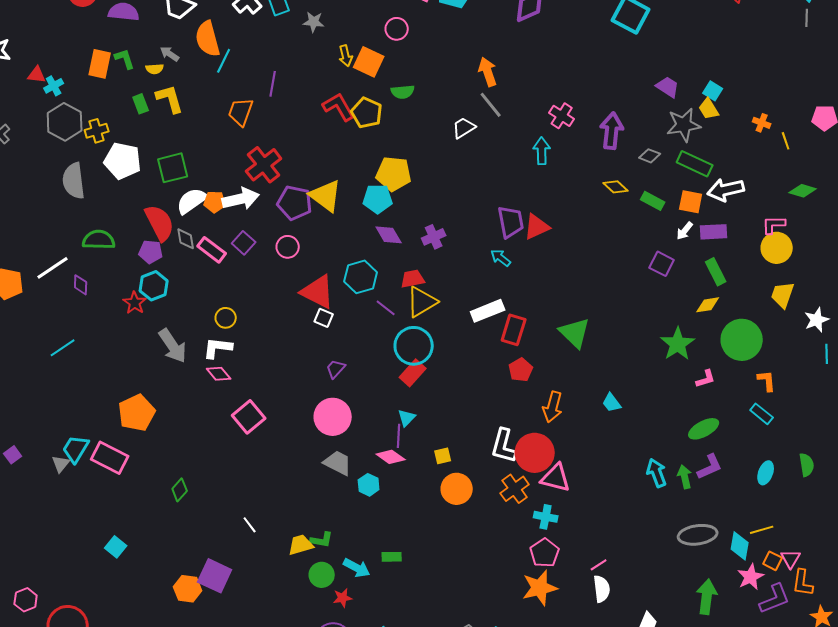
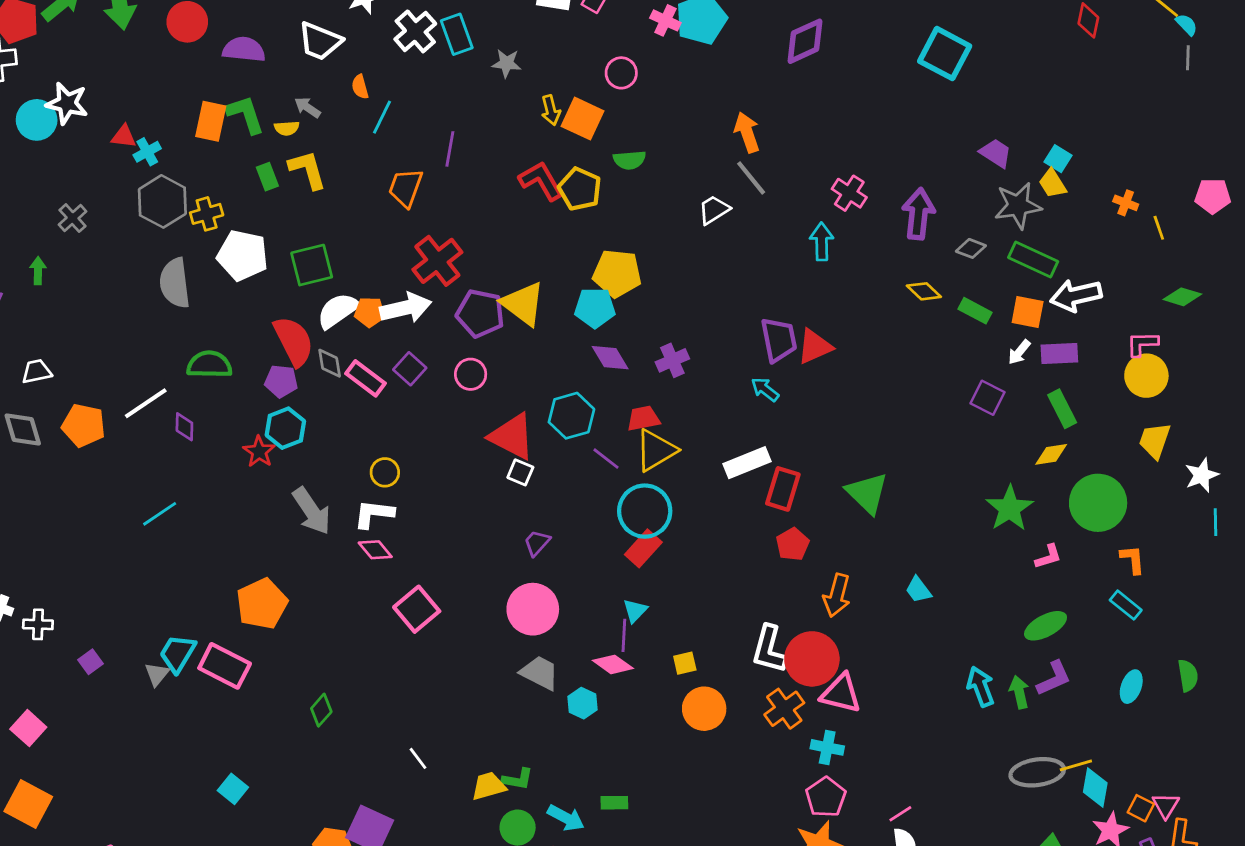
orange semicircle: (208, 39) -> (360, 87), size x0.5
green L-shape: (125, 59) -> (245, 114), size x1.4
yellow line: (762, 530) -> (1076, 765), moved

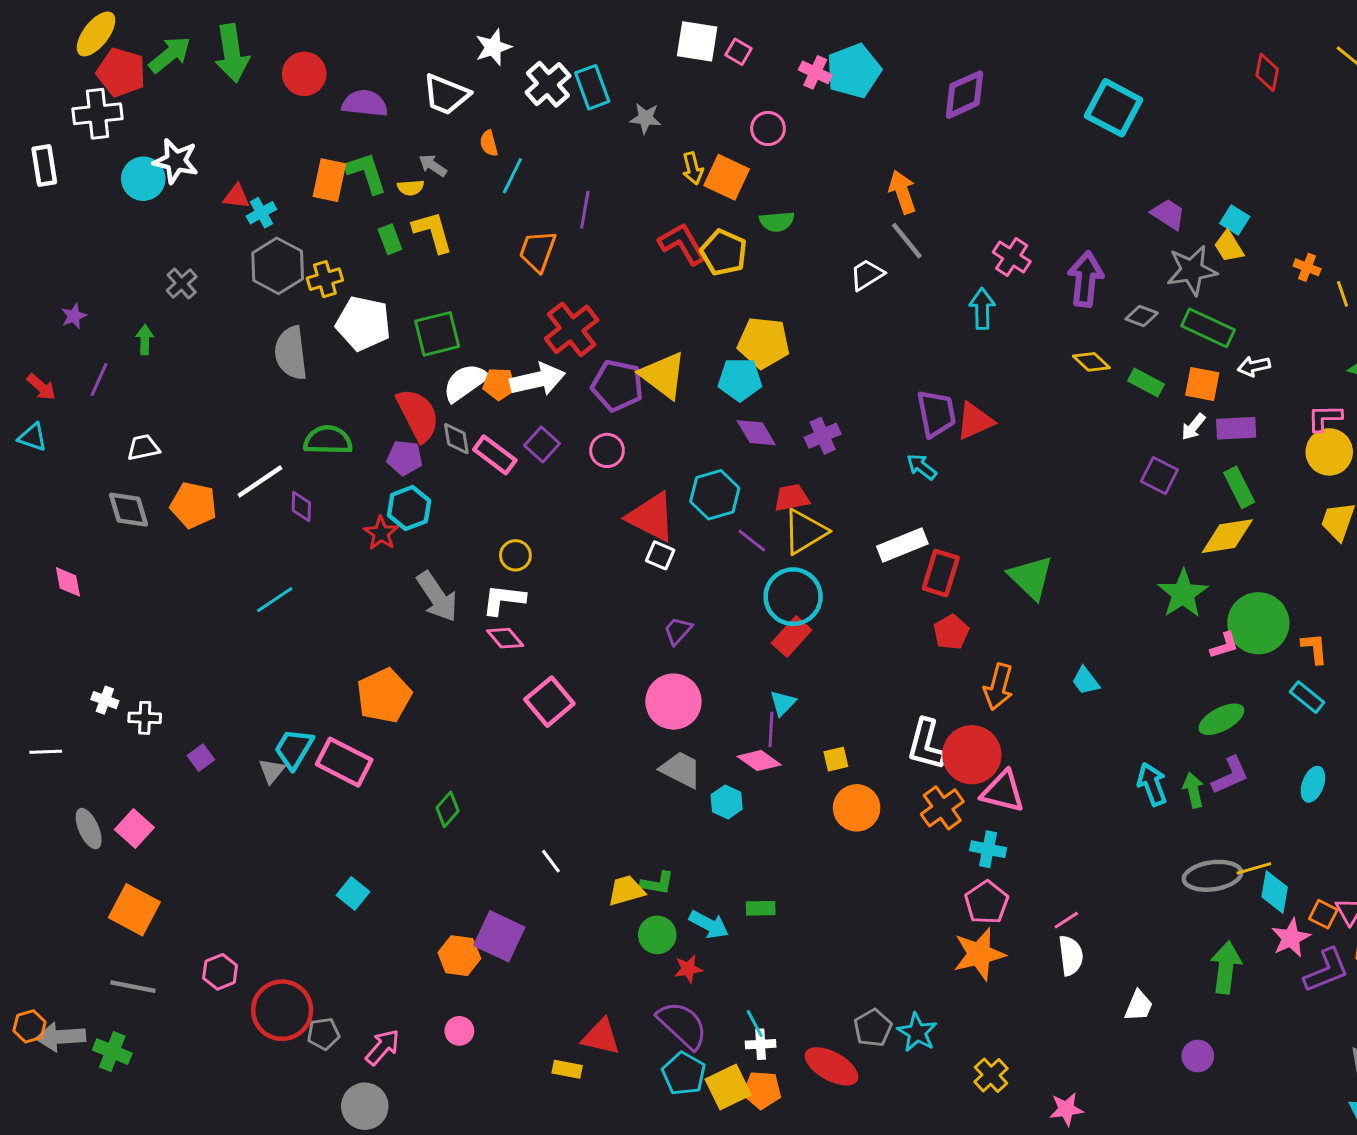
white arrow: (1076, 295) -> (1254, 366), size x0.6
yellow diamond: (1051, 454) -> (1227, 536), size x1.5
green circle: (1098, 503) -> (1258, 623), moved

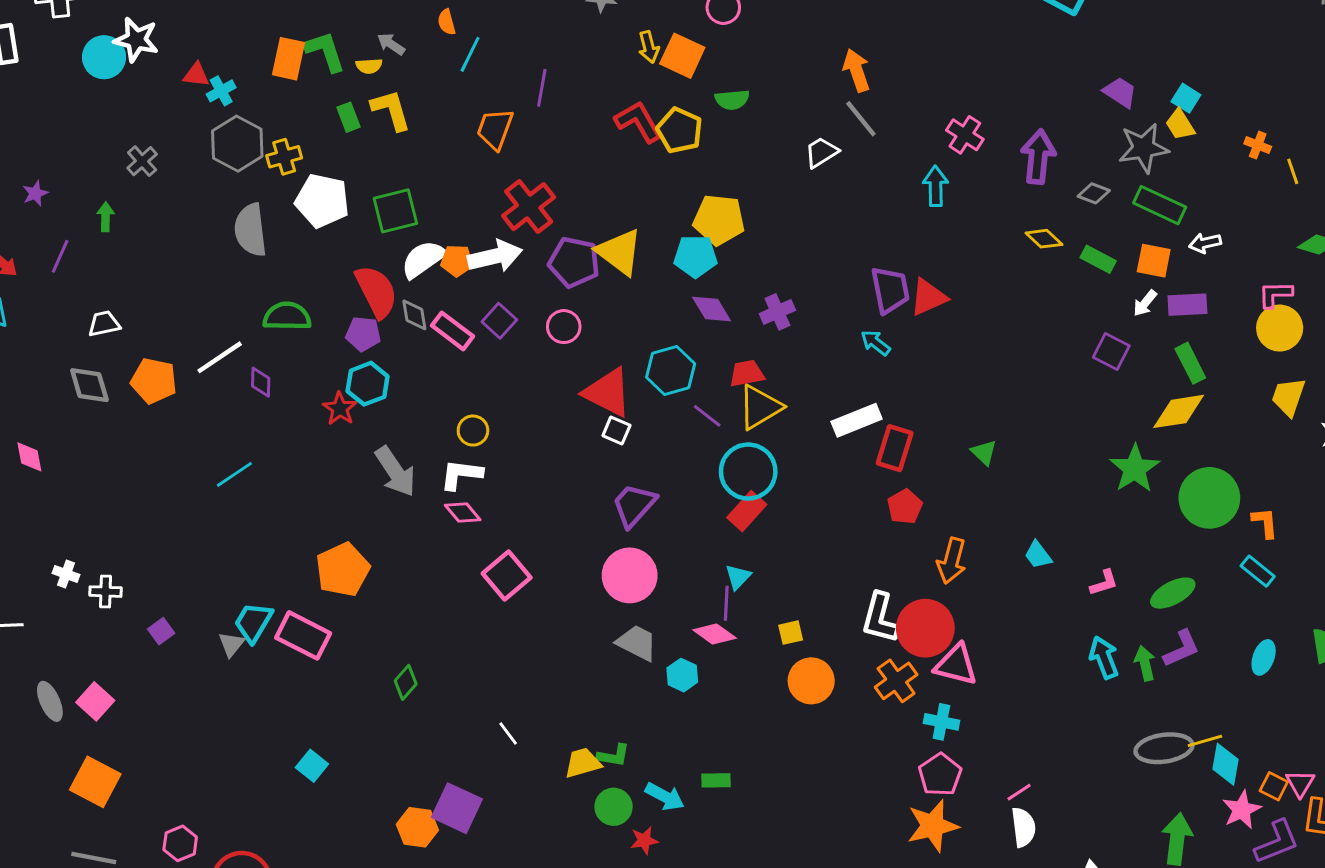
green triangle: (1031, 577) -> (984, 452), size x0.6
purple trapezoid: (678, 631) -> (634, 505), size x1.6
pink L-shape: (1224, 645) -> (1104, 583), moved

